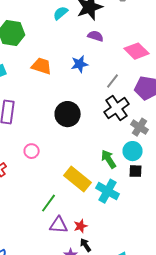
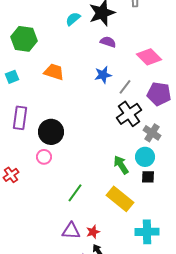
blue star: (80, 64) -> (103, 75), moved
black circle: (68, 114) -> (51, 132), moved
yellow rectangle: (78, 179) -> (120, 199), moved
cyan cross: (108, 191) -> (147, 232), moved, turned -30
green line: (49, 203) -> (75, 193), moved

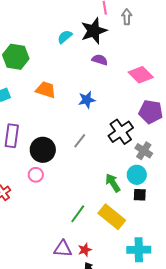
blue star: (103, 75) -> (87, 100), moved
gray line: (125, 87) -> (80, 141), moved
green line: (75, 193) -> (78, 214), moved

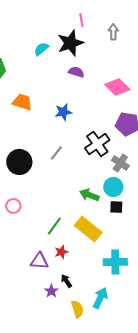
gray arrow: (127, 17) -> (113, 32), moved
pink circle: (36, 175) -> (13, 206), moved
green arrow: (113, 183) -> (89, 195), turned -36
red star: (85, 250) -> (61, 252), moved

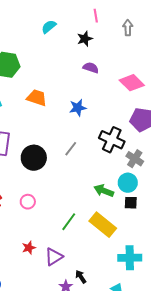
black star: (70, 43) -> (85, 39), size x0.6
cyan semicircle: (41, 49) -> (49, 27), moved
black cross: (97, 144) -> (112, 140), turned -30
red star: (61, 252) -> (29, 248), moved
purple triangle: (39, 261) -> (54, 257), turned -36

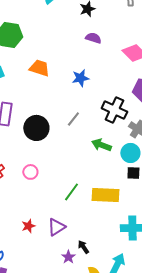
green arrow: (104, 191) -> (101, 145), moved
yellow rectangle: (103, 225) -> (105, 195), turned -36
red star: (29, 248) -> (28, 226), moved

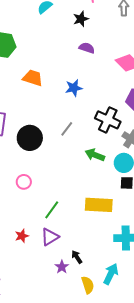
green line: (71, 192) -> (52, 210), moved

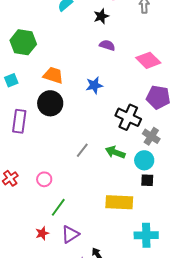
gray line: (67, 129) -> (82, 150), moved
black circle: (30, 138) -> (50, 103), moved
green line: (52, 210) -> (58, 207), moved

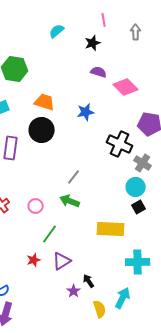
pink diamond: (148, 60) -> (126, 87), moved
green arrow: (115, 152) -> (70, 201), moved
black square: (147, 180) -> (139, 207), turned -32

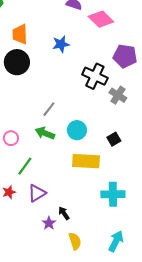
orange trapezoid: (45, 102) -> (20, 34), turned -110
cyan circle: (136, 187) -> (77, 130), moved
cyan arrow: (123, 298) -> (116, 241), moved

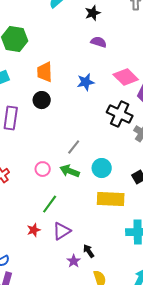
pink diamond: (101, 19) -> (126, 77), moved
black circle: (17, 62) -> (42, 100), size x0.7
pink circle: (11, 138) -> (43, 169), moved

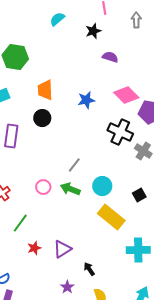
purple semicircle: (99, 42) -> (110, 57), moved
yellow rectangle: (111, 199) -> (111, 217), turned 36
green line: (50, 204) -> (20, 223), moved
purple star: (74, 261) -> (67, 287), moved

